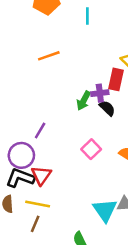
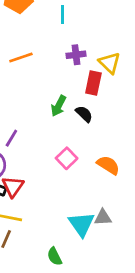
purple cross: (100, 93) -> (76, 55), moved

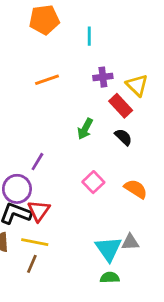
red rectangle: (93, 83) -> (121, 106), turned -55
black semicircle: (84, 114) -> (123, 137), moved
green semicircle: (54, 256) -> (110, 278), moved, turned 114

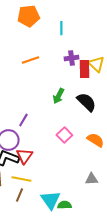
red rectangle: (121, 106) -> (84, 69), moved, turned 42
black semicircle: (123, 137) -> (86, 102), size x1.5
cyan triangle: (108, 249) -> (50, 200), moved
green semicircle: (110, 278) -> (64, 205), moved

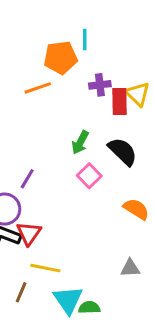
orange pentagon: (28, 16) -> (61, 58), moved
pink square: (64, 135) -> (89, 176), moved
yellow line: (21, 179) -> (45, 268), moved

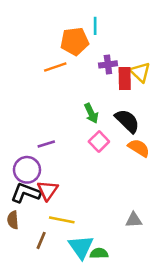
green arrow: (80, 142) -> (91, 113), turned -54
purple line: (27, 179) -> (46, 144), turned 42
orange semicircle: (136, 209) -> (139, 148), moved

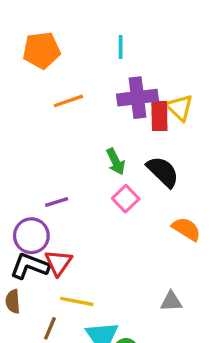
orange pentagon: (75, 41) -> (41, 50), moved
purple cross: (108, 64) -> (138, 98), size x1.6
orange semicircle: (139, 148) -> (186, 229), moved

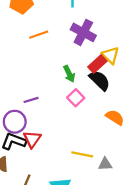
purple cross: (138, 98) -> (83, 32), turned 35
yellow triangle: (180, 108) -> (111, 55), moved
red rectangle: (159, 116) -> (97, 64), moved, turned 48
yellow line: (77, 301) -> (82, 154), moved

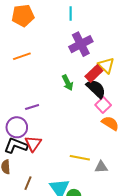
purple cross: (83, 32) -> (81, 44), turned 35
orange line: (39, 35) -> (22, 56), moved
pink square: (76, 98) -> (103, 105), moved

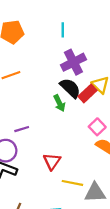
black semicircle: (96, 89) -> (70, 88), moved
red triangle: (33, 144) -> (52, 161), moved
gray triangle: (101, 167) -> (95, 193), size x1.5

